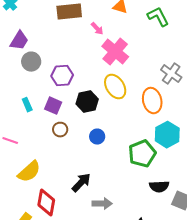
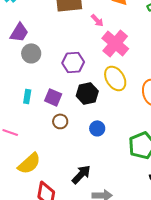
purple hexagon: (62, 76) -> (73, 62), moved
cyan rectangle: (27, 105) -> (27, 96), turned 32

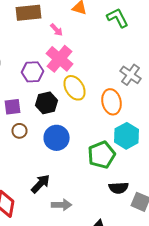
pink cross: (115, 43) -> (60, 59), moved
purple square: (53, 97) -> (12, 107), turned -30
blue circle: (97, 128) -> (56, 138), size x1.6

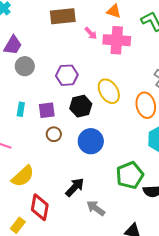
pink cross: (60, 59) -> (117, 40), moved, turned -36
green pentagon: (102, 155) -> (130, 175), moved
gray arrow: (62, 205) -> (96, 208), turned -144

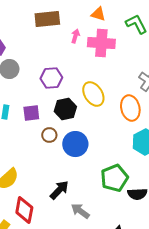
pink arrow: (91, 33) -> (75, 36), turned -120
brown circle: (54, 134) -> (49, 135), moved

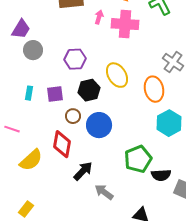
red diamond: (24, 210) -> (62, 144), moved

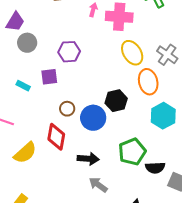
yellow ellipse: (117, 75) -> (132, 53), moved
black hexagon: (89, 90) -> (116, 101), moved
cyan rectangle: (29, 93) -> (23, 86), turned -72
purple square: (55, 94) -> (49, 77), moved
black arrow: (83, 171) -> (88, 159), moved, turned 50

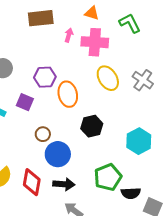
purple square: (49, 77) -> (25, 102), turned 30
orange ellipse: (148, 82) -> (68, 94), moved
blue circle: (93, 118) -> (58, 154), moved
red diamond: (56, 137) -> (32, 182), moved

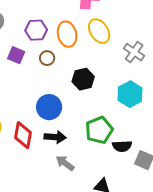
gray cross: (143, 80) -> (134, 52), moved
orange ellipse: (68, 94) -> (67, 34), moved
brown circle: (43, 134) -> (47, 58), moved

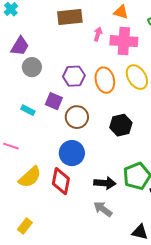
brown circle: (47, 58) -> (77, 117), moved, size x1.5
blue circle: (49, 107) -> (72, 153), moved
black arrow: (55, 137) -> (105, 183), moved

